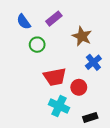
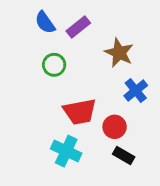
blue semicircle: (24, 22) -> (45, 22), moved
cyan cross: (59, 106) -> (66, 151), moved
black rectangle: (90, 117) -> (124, 156), moved, turned 48

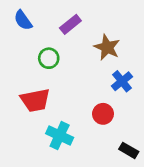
blue semicircle: (45, 22) -> (23, 20), moved
red trapezoid: (80, 112) -> (35, 100), moved
black rectangle: (124, 156) -> (129, 150), moved

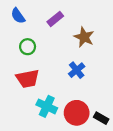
green circle: (49, 58) -> (28, 47), moved
blue cross: (122, 81) -> (77, 70), moved
red circle: (103, 114) -> (77, 113), moved, size x1.5

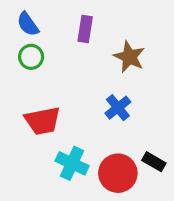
purple rectangle: (55, 19) -> (85, 29), turned -42
green circle: (28, 47) -> (31, 57), moved
black rectangle: (101, 118) -> (154, 162), moved

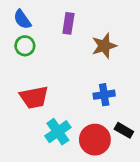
brown star: (129, 57) -> (104, 46), turned 30
blue cross: (118, 108) -> (104, 95), moved, turned 30
cyan cross: (72, 163) -> (58, 132), turned 30

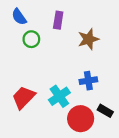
green circle: (25, 46) -> (31, 39), moved
red trapezoid: (34, 97) -> (24, 97), moved, turned 145
cyan cross: (58, 132) -> (59, 96), moved

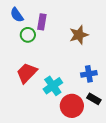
purple rectangle: (58, 20) -> (42, 22), moved
blue cross: (88, 81) -> (89, 74), moved
red trapezoid: (24, 97) -> (27, 73), moved

